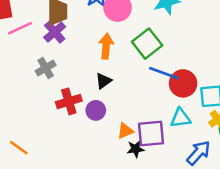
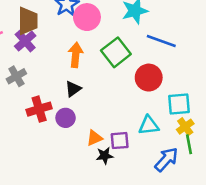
blue line: (164, 73) -> (161, 41), moved
red circle: (183, 83) -> (149, 78), moved
purple square: (151, 133) -> (120, 141), size x0.7

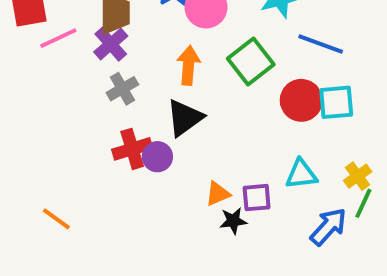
gray cross: (16, 76) -> (122, 89), moved
black triangle: (73, 89) -> (185, 118), size x1.5
cyan square: (179, 104) -> (336, 102), moved
purple circle: (66, 118) -> (157, 157), moved
green line: (189, 144) -> (363, 203), turned 36

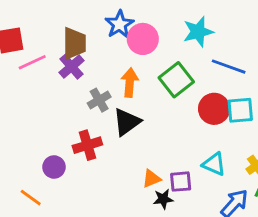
gray cross: (122, 89) -> (99, 100), moved
purple circle: (157, 157) -> (54, 167), moved
cyan triangle: (301, 174) -> (214, 164), turned 30

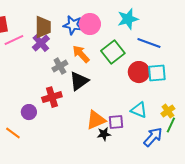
blue star: (119, 24) -> (73, 25), moved, turned -30
orange arrow: (130, 83) -> (81, 54), turned -48
orange triangle: (151, 179) -> (96, 120), size x1.5

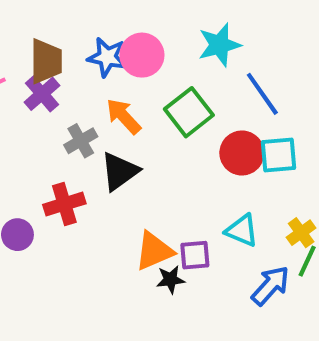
blue line: (149, 43) -> (262, 94), turned 35

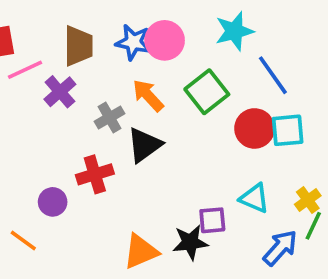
purple cross: (42, 94) -> (60, 92), moved
orange triangle: (154, 251) -> (141, 251), moved
black star: (170, 280) -> (190, 242), size x1.4

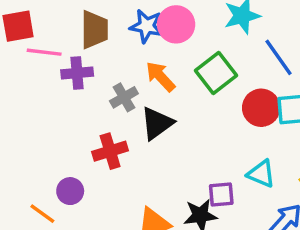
pink line: (25, 70) -> (44, 52), turned 32
purple cross: (60, 92) -> (77, 73), turned 36
purple circle: (53, 202) -> (70, 191), moved

